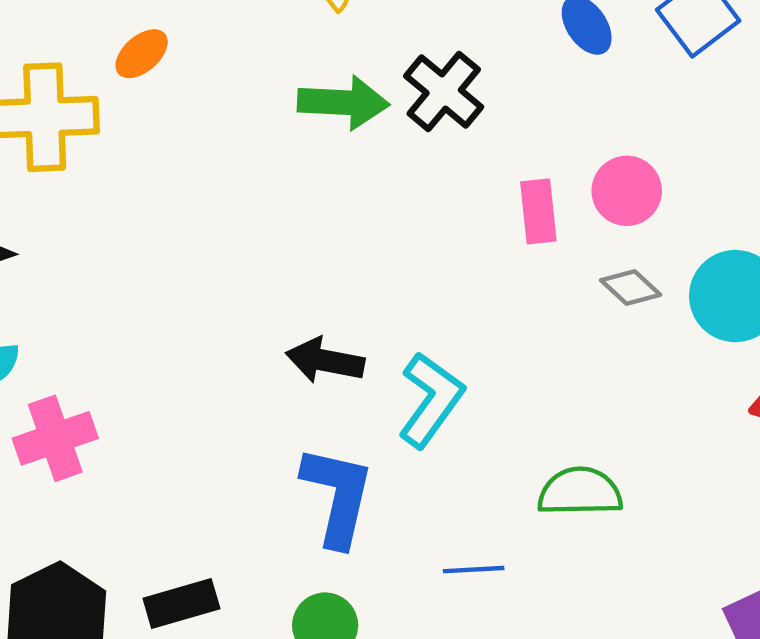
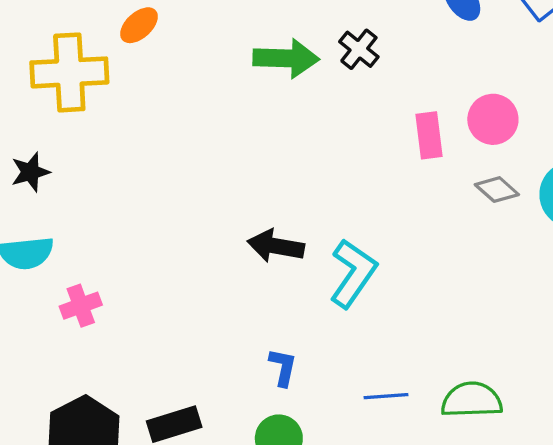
black cross: (444, 91) -> (359, 49), size x0.7
pink cross: (55, 438) -> (81, 306), size x0.7
green semicircle: (580, 492) -> (472, 400), moved
blue L-shape: (338, 496) -> (283, 367), moved, size x0.5

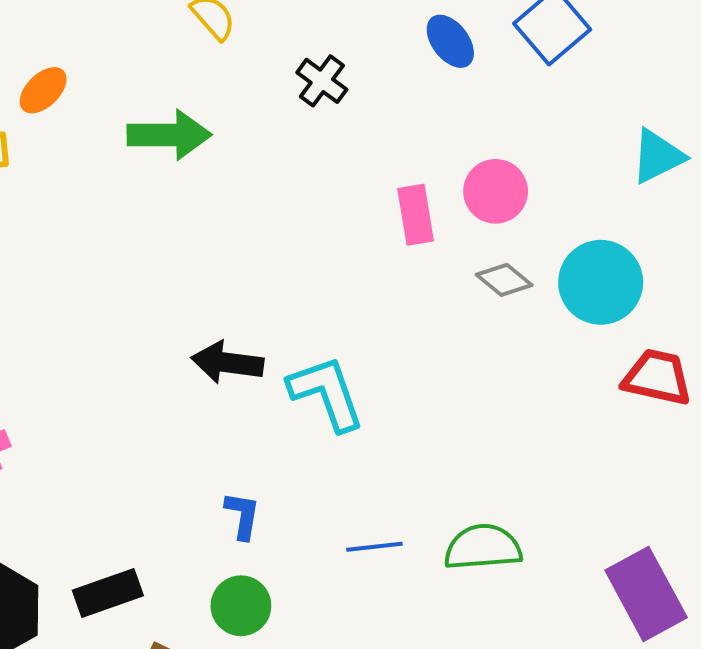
black cross: (359, 49) -> (322, 81), moved
green arrow: (286, 58) -> (169, 135), moved
cyan L-shape: (353, 273) -> (326, 393), turned -52

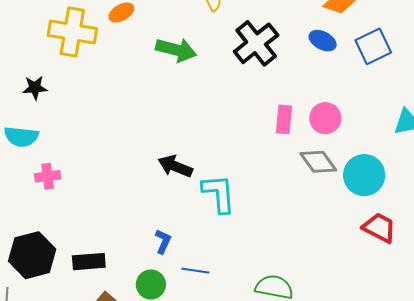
blue ellipse: (450, 41) -> (323, 41), turned -40
black cross: (322, 81) -> (256, 43), size x1.8
gray diamond: (504, 280) -> (318, 162), size x1.4
blue line: (374, 547) -> (195, 271), moved

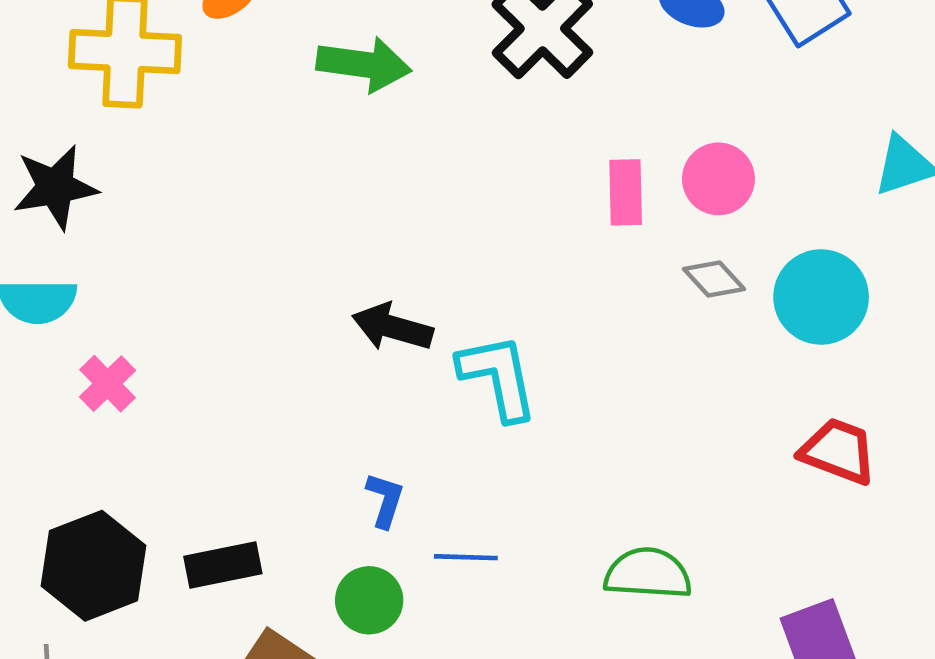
black star: (35, 88) -> (55, 187), size x1.5
gray diamond: (318, 162) -> (714, 279), size x0.7
pink cross: (48, 176) -> (108, 384), turned -30
red trapezoid: (379, 228) -> (838, 451), moved

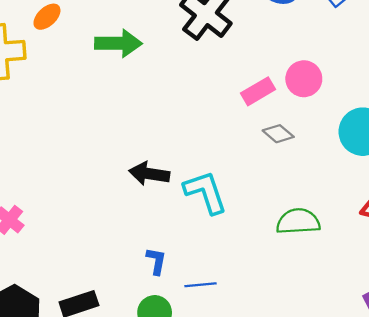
pink rectangle: (626, 192) -> (258, 91), turned 68
gray diamond: (714, 279) -> (278, 134), moved
green semicircle: (648, 574) -> (298, 221), moved

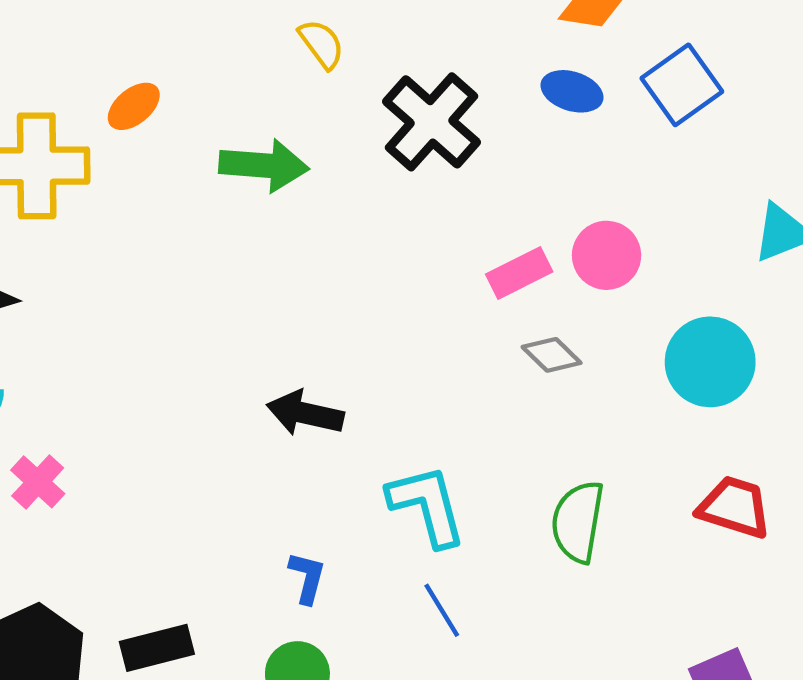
cyan L-shape: (205, 192) -> (427, 505), moved
green semicircle: (298, 221) -> (578, 522), turned -81
blue line: (201, 285) -> (442, 610), moved, turned 60

